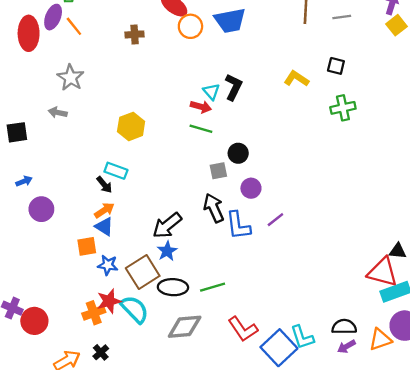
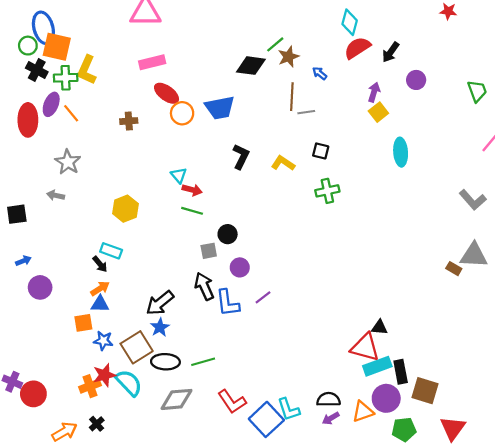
gray line: (342, 17) -> (306, 112), moved
black L-shape: (234, 87) -> (241, 157), moved
cyan triangle: (211, 92) -> (179, 175), moved
blue triangle: (104, 227) -> (100, 304), turned -30

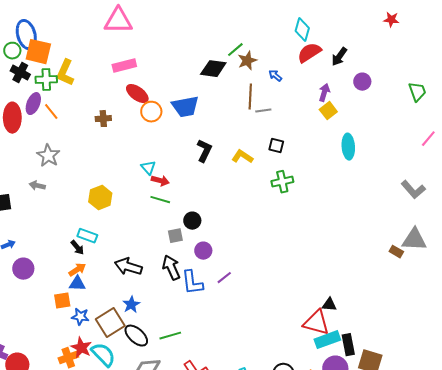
black arrow: (160, 303) -> (128, 267), moved, turned 56
black ellipse: (165, 362) -> (136, 336), turned 40
red star: (104, 375) -> (81, 348), turned -30

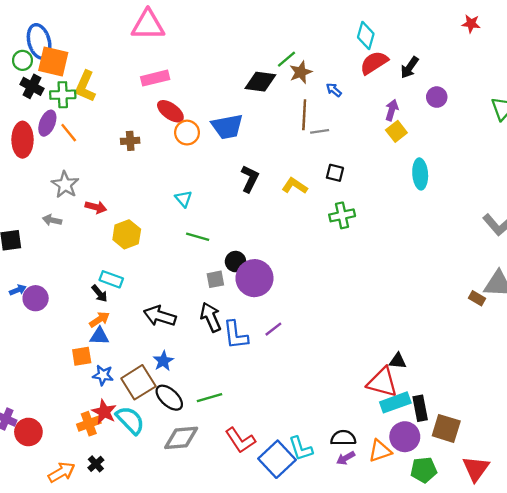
red arrow: (160, 181) -> (96, 207), moved
purple circle: (203, 251) -> (254, 278), moved, size x1.8
purple circle: (23, 269) -> (36, 298), moved

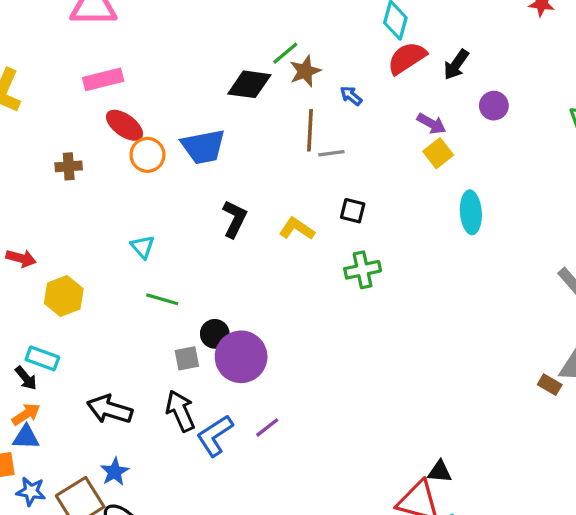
purple arrow: (392, 110) -> (431, 124), turned 102
blue L-shape: (236, 335) -> (215, 436), turned 64

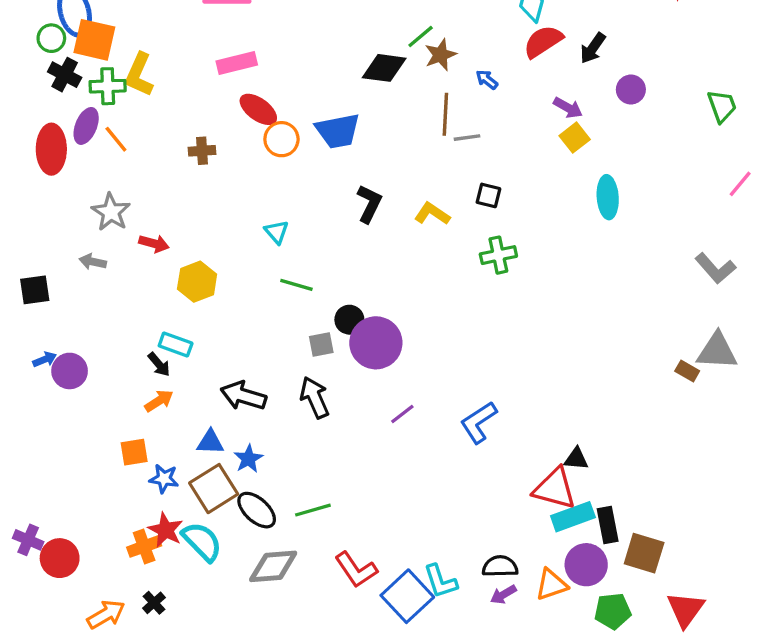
blue L-shape: (215, 436) -> (479, 422), moved
blue triangle: (26, 437) -> (210, 442), moved

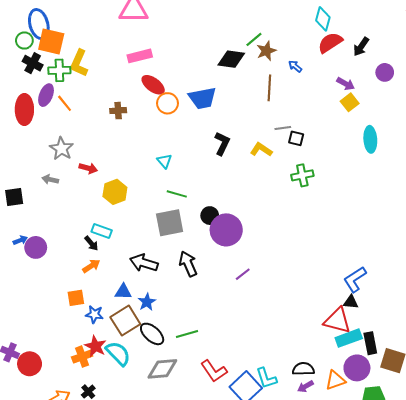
gray line: (467, 138) -> (283, 128), moved
gray square: (321, 344) -> (170, 223), moved, size x1.8
blue L-shape: (479, 422) -> (355, 279), moved

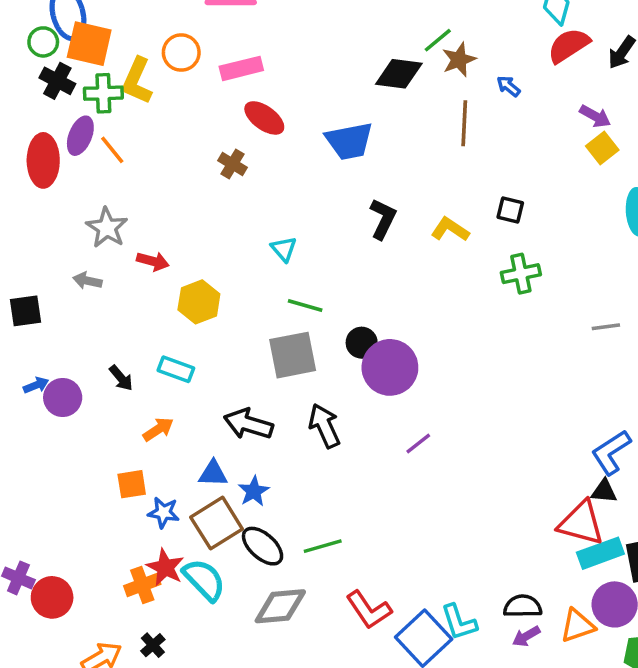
orange circle: (167, 103) -> (181, 53), moved
brown cross: (118, 111) -> (232, 164), moved, turned 35
gray line: (283, 128) -> (606, 327), moved
black arrow: (91, 243) -> (121, 378), moved

